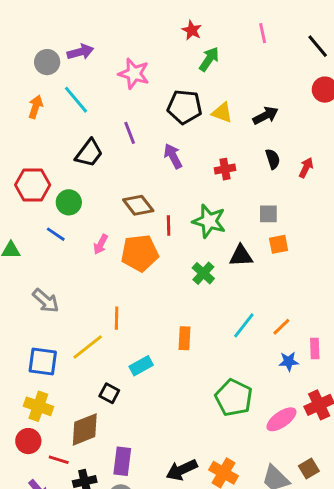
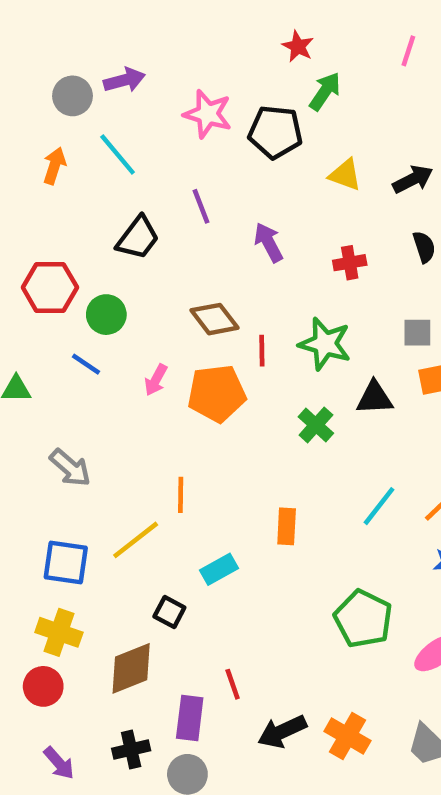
pink line: (263, 33) -> (408, 51), turned 30
black pentagon: (185, 107) -> (275, 132), moved
red line: (59, 460) -> (233, 684), moved, turned 54

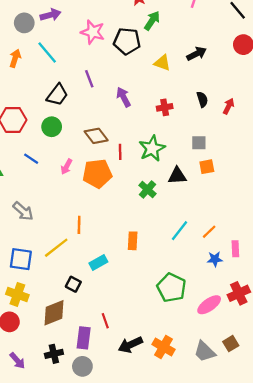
black arrow: (413, 179) -> (197, 54), moved
green circle: (106, 315) -> (52, 127), moved
green star: (325, 344) -> (152, 148), turned 30

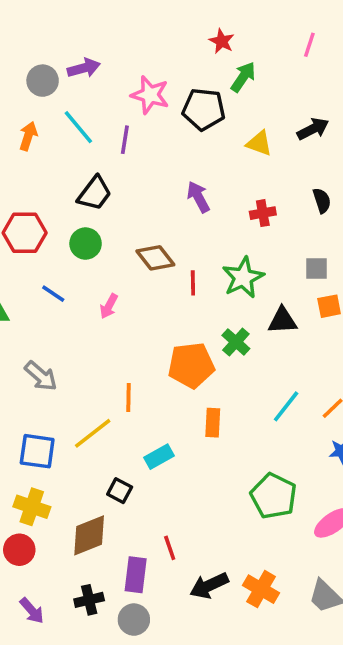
purple line: (89, 79) -> (125, 140), moved, turned 30
orange pentagon: (97, 174) -> (191, 365), moved

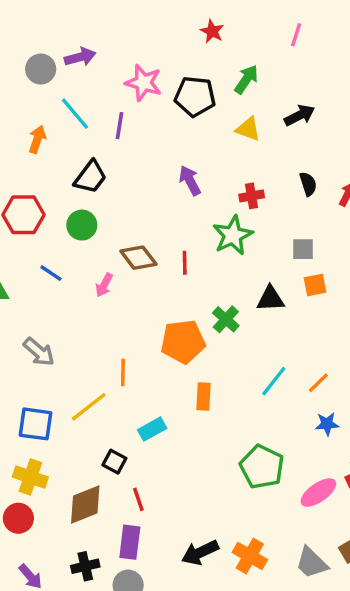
green arrow: (243, 77) -> (246, 79), moved
orange arrow: (28, 136) -> (37, 139), moved
brown diamond: (155, 258) -> (138, 258), moved
green star: (243, 278) -> (233, 235), moved
red line: (170, 548) -> (138, 499), moved

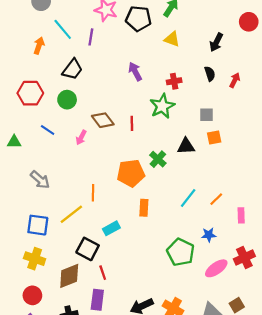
black arrow: (300, 115) -> (216, 42), moved, turned 144
blue star: (327, 424) -> (209, 235), moved
black square: (114, 462) -> (88, 249), size x1.5
red circle: (18, 518) -> (32, 295), moved

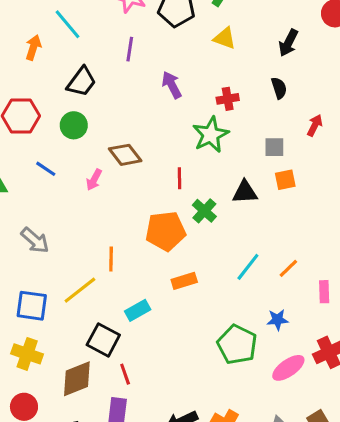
purple line: (91, 37) -> (130, 49), moved
red arrow: (235, 80) -> (315, 125), moved
red line: (132, 123) -> (180, 178), moved
orange rectangle: (144, 208) -> (184, 281), turned 70

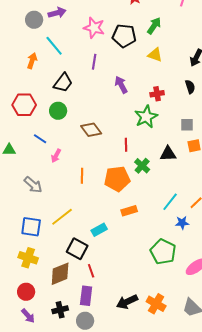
pink arrow: (94, 180) -> (56, 156), moved
orange line: (111, 259) -> (82, 176), moved
blue star: (277, 320) -> (182, 223), moved

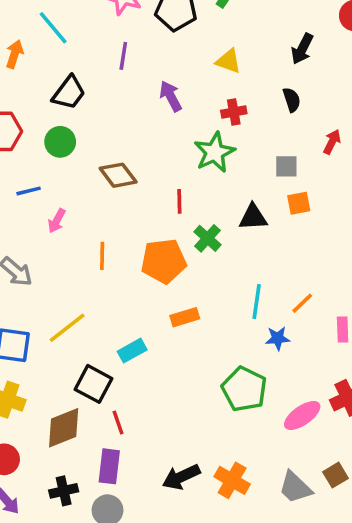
yellow triangle: (155, 55) -> (229, 61), moved
blue line: (40, 139) -> (29, 191), turned -48
cyan line: (170, 202) -> (257, 301), turned -30

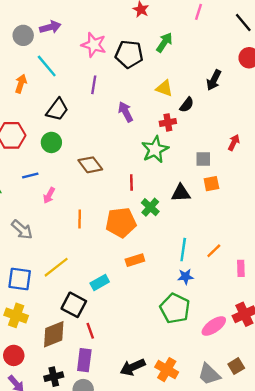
black semicircle: (292, 100) -> (187, 105), moved, turned 56
blue star: (278, 338) -> (186, 277), moved

